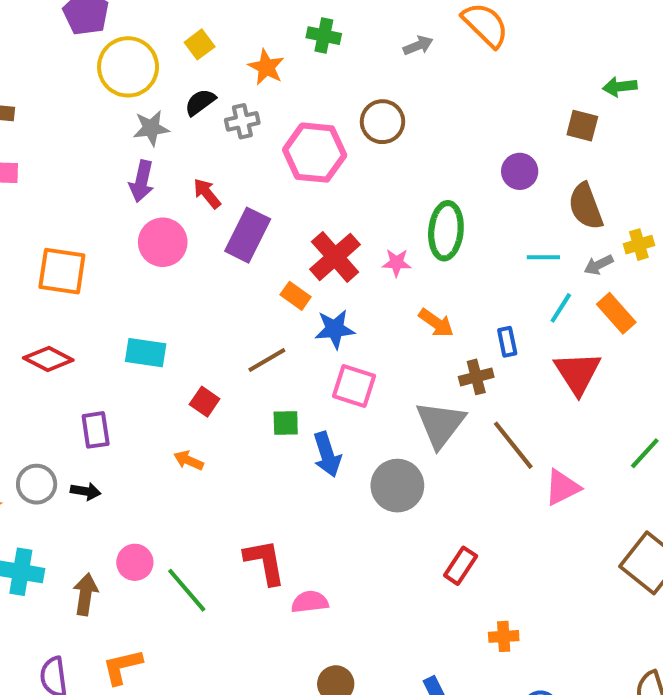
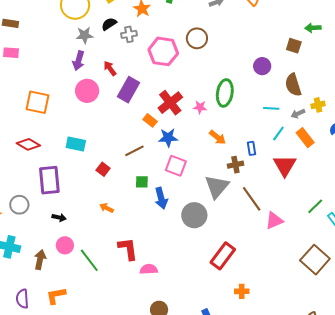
purple rectangle: (96, 430) -> (49, 180), size x1.6
orange arrow: (189, 460) -> (107, 208), moved
black arrow: (86, 491) -> (59, 217), moved
red rectangle: (461, 566) -> (223, 256), size x1.5

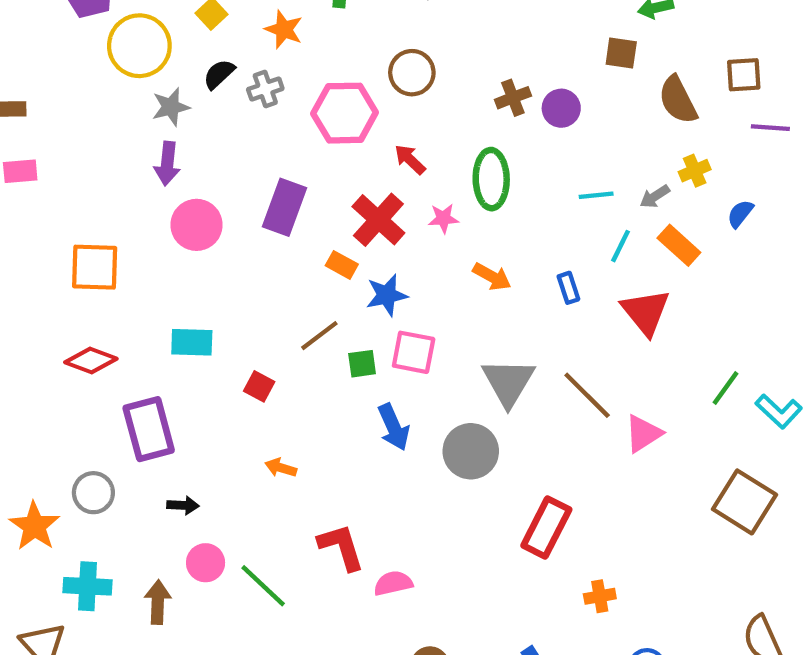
red arrow: (110, 68) -> (410, 159), moved
brown semicircle: (293, 85) -> (678, 100), moved
brown cross: (235, 165) -> (513, 98), moved
green square: (142, 182) -> (362, 364), moved

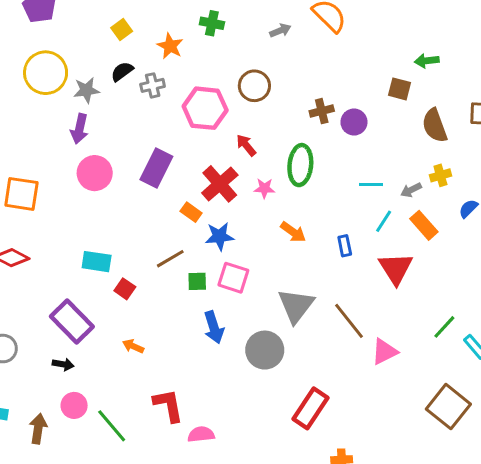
yellow circle: (139, 46) -> (46, 73), moved
cyan rectangle: (192, 342) -> (97, 262), moved
purple rectangle: (149, 429) -> (72, 321), moved, turned -36

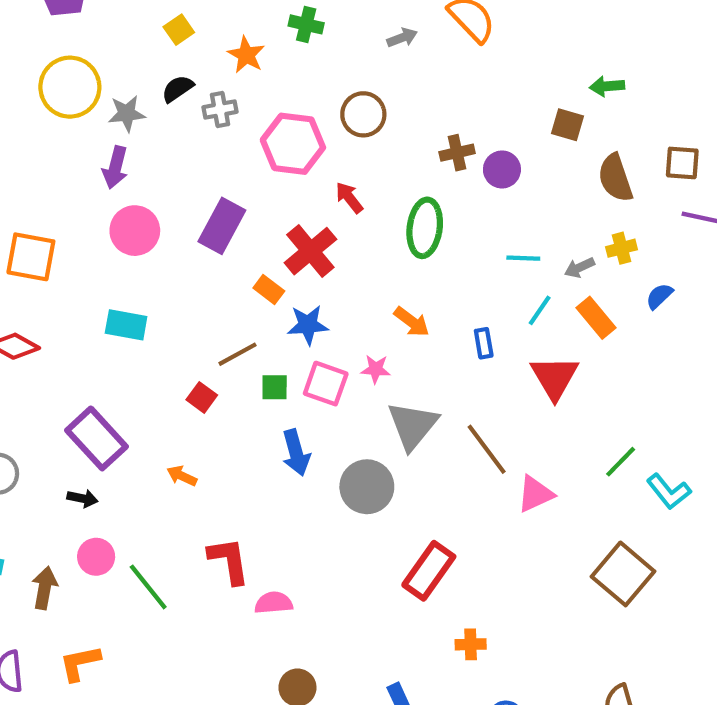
pink star: (264, 188) -> (376, 369), moved
cyan rectangle: (97, 262) -> (126, 325), moved
red square: (125, 289) -> (202, 397), moved

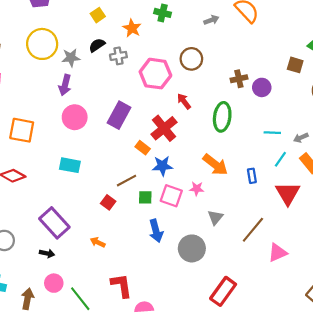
orange arrow: (412, 322) -> (215, 165), size x1.4
gray triangle: (413, 425) -> (215, 217), size x0.6
brown line: (487, 449) -> (253, 230), turned 76

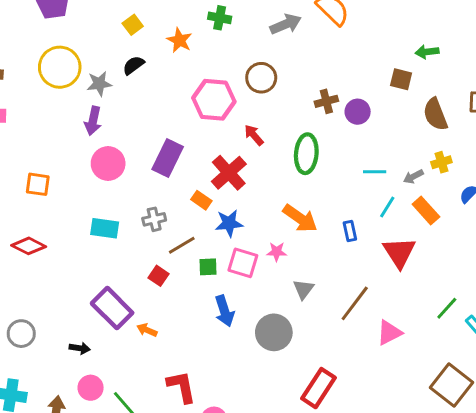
gray arrow: (211, 20) -> (286, 24), size x1.5
gray cross: (118, 56) -> (154, 219), moved
orange square: (22, 130) -> (38, 184), size x0.7
purple rectangle: (54, 223) -> (112, 308), moved

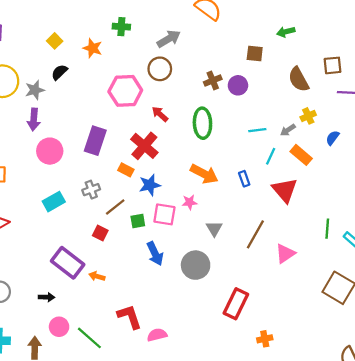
gray arrow: (286, 24) -> (169, 39), moved
brown square: (401, 79) -> (255, 53), moved
cyan rectangle: (105, 228) -> (54, 202), turned -30
green line: (447, 308) -> (327, 229), turned -30

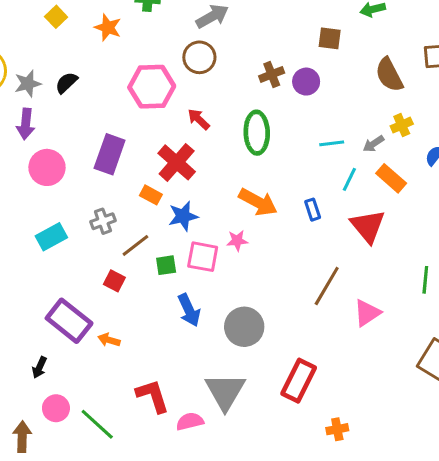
black semicircle: (59, 72) -> (66, 83), moved
gray triangle: (214, 229) -> (225, 391), moved, size x1.8
black arrow: (47, 297) -> (39, 368), turned 112

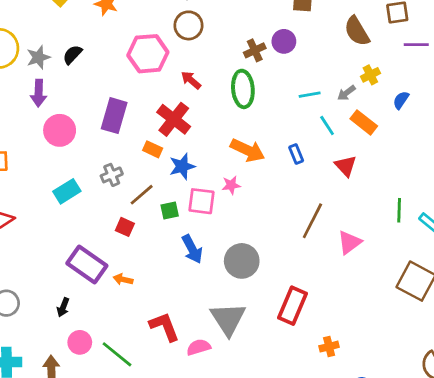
brown cross: (272, 74) -> (255, 50), moved
cyan line: (349, 179) -> (327, 125), turned -55
red triangle: (368, 226) -> (346, 166), size x0.7

